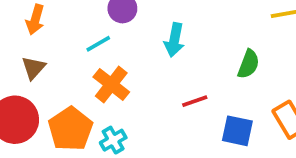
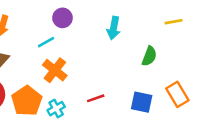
cyan arrow: (174, 40) -> (114, 28), moved
red line: (195, 101) -> (96, 98), moved

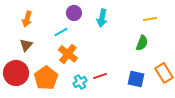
yellow line: (174, 22) -> (150, 19), moved
cyan arrow: (114, 28) -> (102, 18), moved
cyan cross: (56, 109) -> (80, 82), moved

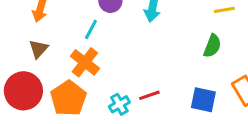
cyan line: (61, 32) -> (91, 29), turned -32
orange cross: (68, 54) -> (85, 62), moved

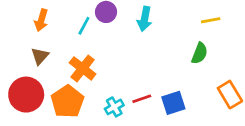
cyan line: (91, 29) -> (84, 26), moved
blue square: (203, 100) -> (173, 103), moved, turned -30

